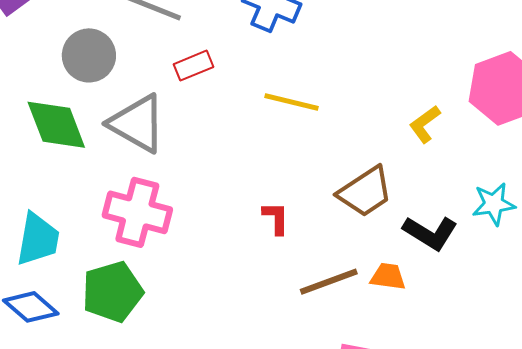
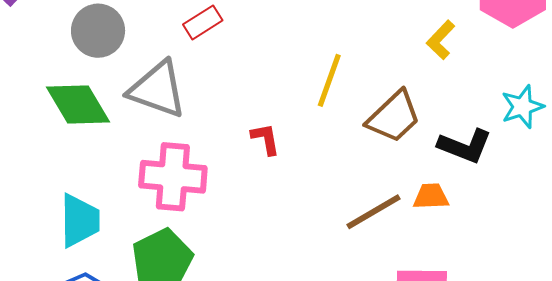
yellow line: (292, 102) -> (329, 80), moved, turned -74
red L-shape: (276, 218) -> (266, 139), moved

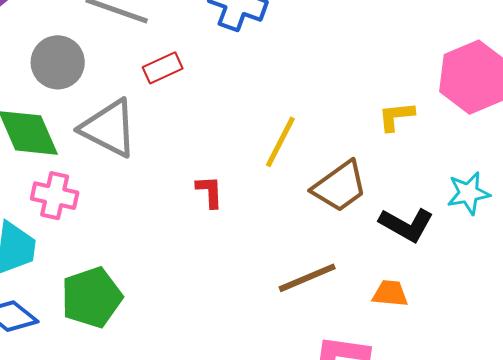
yellow L-shape: (441, 40) -> (396, 116), turned 33
pink cross: (173, 177) -> (55, 196), moved, size x0.7
orange trapezoid: (431, 196) -> (390, 293), moved

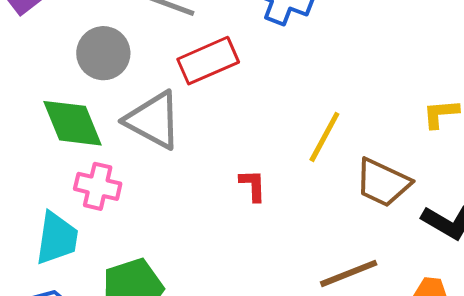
red rectangle: (163, 68) -> (208, 61), size x1.5
brown trapezoid: (340, 186) -> (383, 183), turned 60

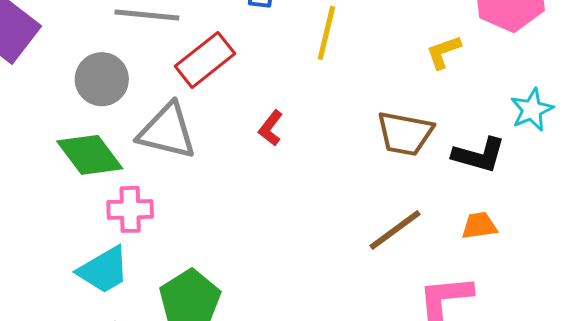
yellow line: (324, 137) -> (326, 33), moved
red L-shape: (253, 185) -> (271, 128), moved, turned -126
cyan trapezoid: (57, 238) -> (104, 270), turned 66

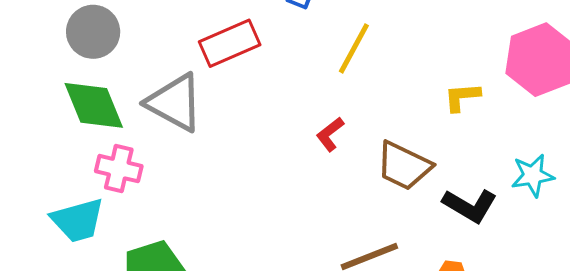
gray circle: (102, 79) -> (93, 32), moved
red L-shape: (271, 128) -> (330, 134), moved

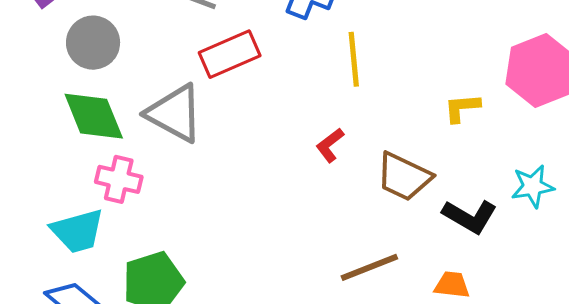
yellow line: (354, 48) -> (354, 59), turned -34

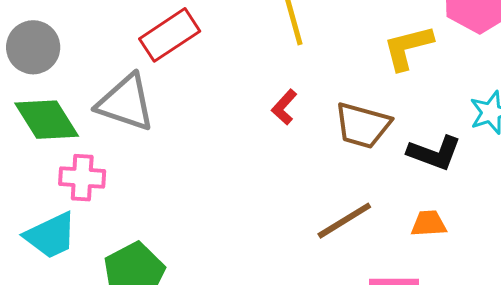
yellow L-shape: (462, 108) -> (408, 47), size x1.4

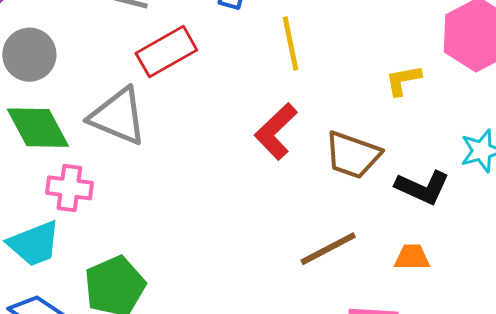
yellow L-shape: (408, 47) -> (403, 80), size x0.7
red L-shape: (284, 107) -> (276, 131), size x1.6

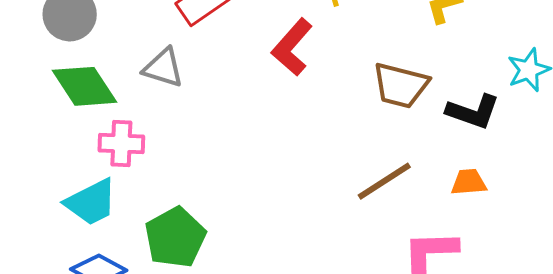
gray triangle: (118, 116) -> (163, 68), size x0.7
red L-shape: (276, 131) -> (292, 47), moved

